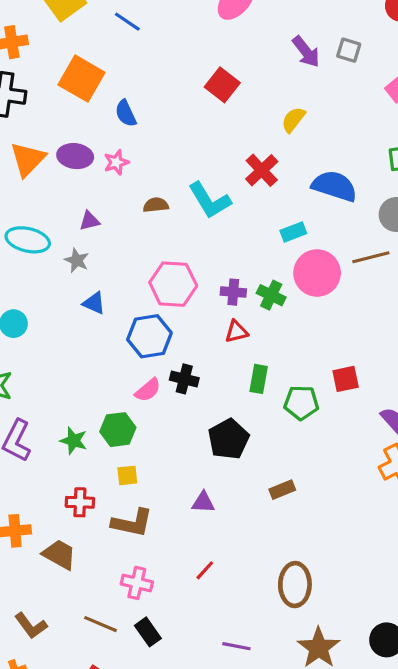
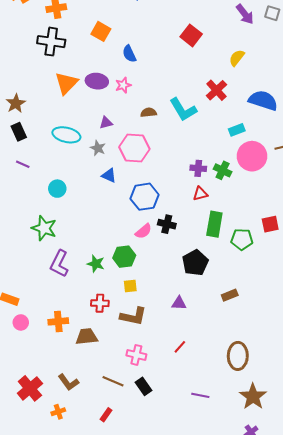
orange square: (81, 79) -> (101, 31), size x0.7
pink hexagon: (173, 284) -> (134, 148), moved
green rectangle: (259, 379) -> (214, 224), size x1.4
brown trapezoid: (59, 554) -> (87, 337), turned -35

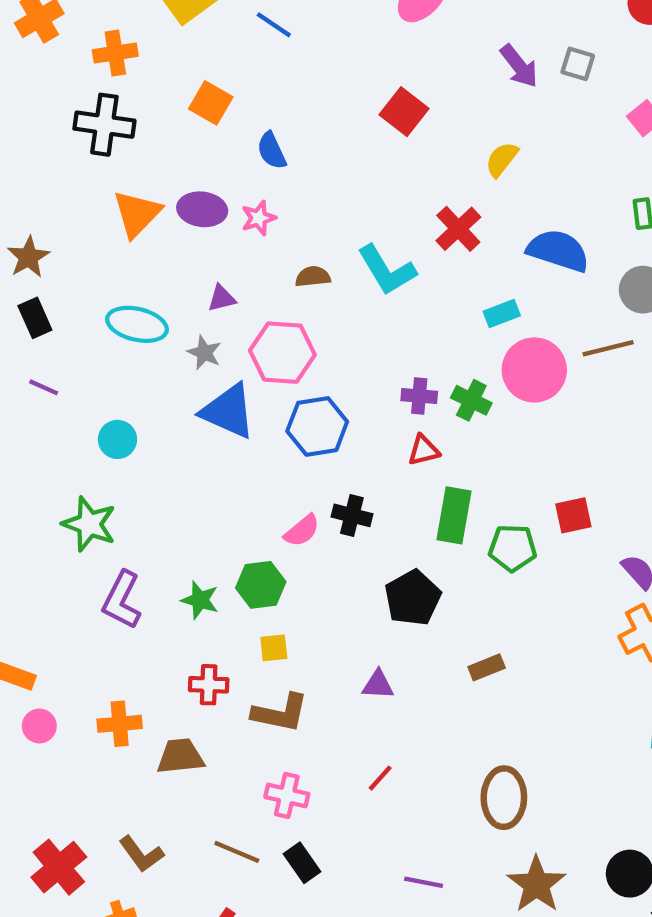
blue triangle: (109, 175) -> (228, 411), size x1.8
blue hexagon: (144, 197) -> (317, 426), moved

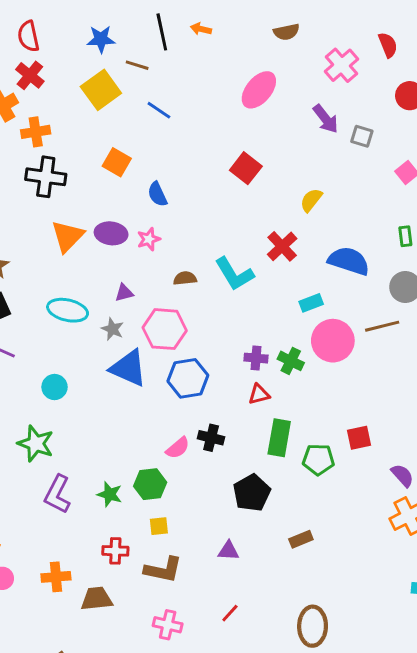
orange cross: (115, 53) -> (36, 132), moved
purple arrow: (519, 66) -> (326, 119), moved

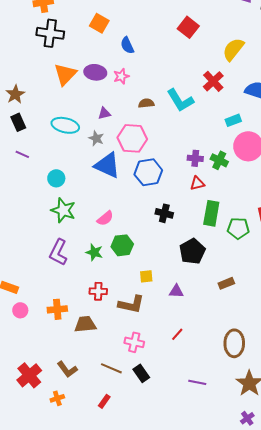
yellow semicircle: (311, 200) -> (233, 49), size x1.4
green star: (36, 444) -> (63, 210), moved
pink semicircle: (178, 448) -> (105, 218), moved
yellow square: (159, 526) -> (146, 276), moved

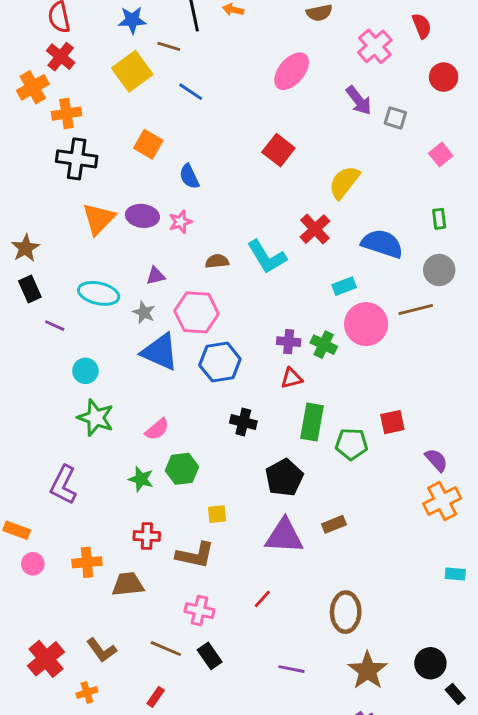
purple line: (22, 154) -> (55, 326), moved
purple L-shape: (58, 252) -> (64, 485), moved
purple triangle: (176, 291) -> (284, 536), moved, size x1.8

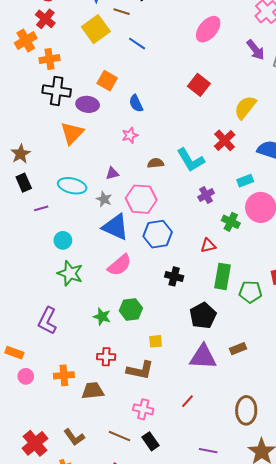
purple ellipse: (142, 216) -> (88, 104), moved
purple line: (55, 326) -> (41, 208), turned -40
purple cross: (289, 342) -> (206, 195), moved, turned -35
pink semicircle: (157, 429) -> (120, 265), moved, size x1.4

